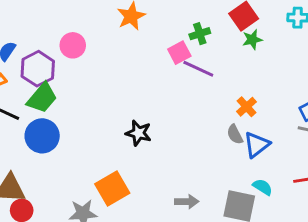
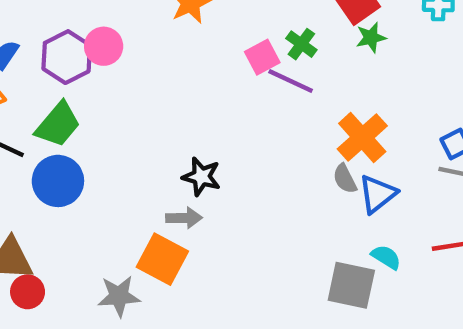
green cross: (200, 34) -> (301, 44), moved, turned -36
purple hexagon: (38, 69) -> (67, 57), moved
orange cross: (246, 107) -> (362, 137), size x1.6
orange square: (112, 188) -> (162, 259), turned -32
gray arrow: (187, 202) -> (184, 218), moved

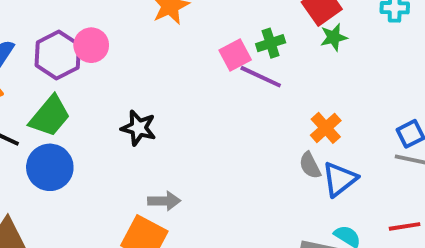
green cross: (301, 44) -> (271, 43), turned 36
orange cross: (362, 137) -> (326, 128), size x0.7
black star: (201, 177) -> (139, 128), moved

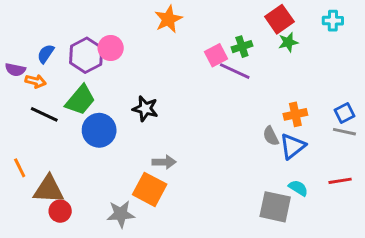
orange cross: (326, 128) -> (295, 114), moved, turned 30
blue circle: (50, 167) -> (99, 130), moved

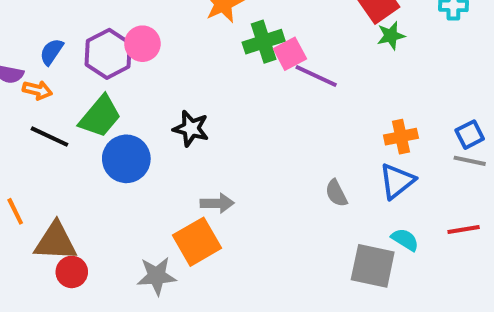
green cross: (242, 47) -> (264, 42), moved, size x1.4
gray semicircle: (271, 136) -> (336, 193), moved
orange square: (150, 189) -> (197, 242), turned 32

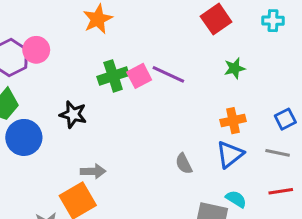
green star: (391, 36) -> (235, 68), moved
green cross: (264, 42) -> (113, 76), moved
pink square: (290, 54) -> (139, 76), moved
gray line: (470, 161) -> (278, 153), moved

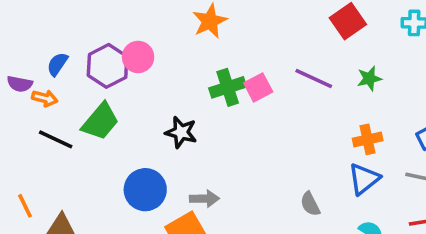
purple line: (168, 74) -> (314, 78), moved
blue circle: (24, 137) -> (145, 190), moved
gray semicircle: (184, 164) -> (310, 204), moved

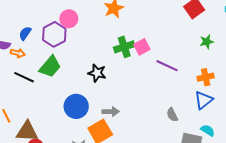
pink circle: (138, 57) -> (69, 19), moved
purple line: (314, 78) -> (167, 66), moved

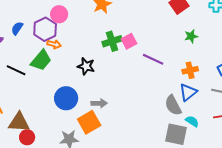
orange arrow: (18, 53) -> (54, 44), moved
gray semicircle: (172, 115) -> (173, 105), moved, size x1.5

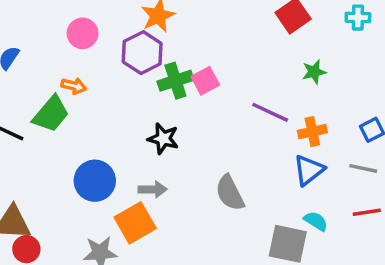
purple hexagon: (45, 29) -> (142, 53), moved
purple line: (153, 59) -> (270, 112), moved
black star: (86, 66) -> (163, 139), moved
gray semicircle: (173, 105) -> (230, 193), moved

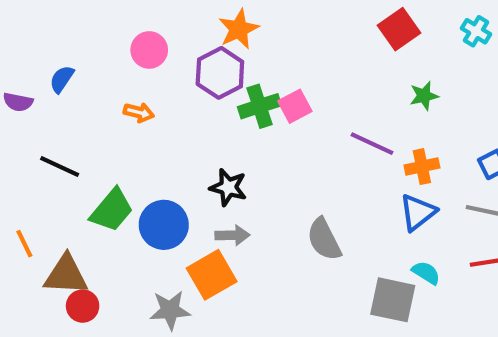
cyan cross: (358, 18) -> (476, 31), turned 30
green trapezoid: (51, 114) -> (112, 210), moved
black star: (163, 139) -> (228, 187), moved

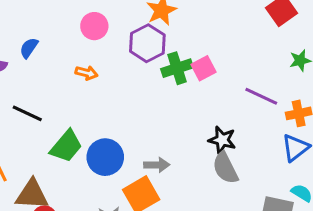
black star: (228, 187) -> (222, 140), moved

